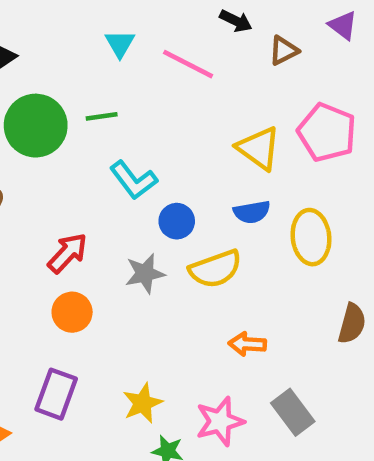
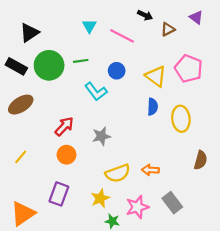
blue semicircle: (252, 212) -> (153, 107), turned -77
blue circle: (177, 221) -> (117, 71), moved
yellow semicircle: (215, 269) -> (118, 173), moved

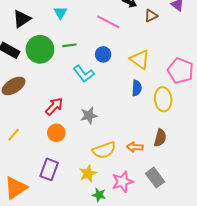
cyan triangle: (89, 26) -> (60, 13), moved
pink pentagon: (189, 69) -> (180, 71), moved
brown semicircle: (201, 160) -> (160, 138), moved

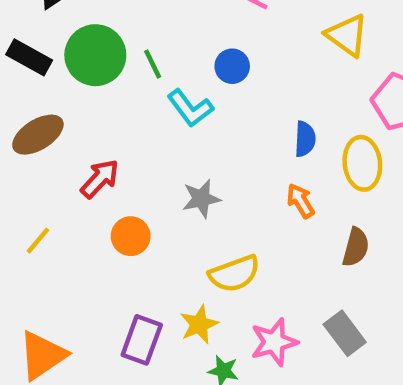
green line: (70, 45) -> (153, 64), moved, turned 72
yellow triangle: (140, 60) -> (347, 35), moved
red arrow: (54, 106) -> (100, 179), moved
orange arrow: (135, 147) -> (301, 201), moved, turned 56
purple rectangle: (49, 169) -> (142, 340), moved

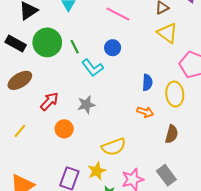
gray star: (201, 199) -> (86, 105), moved
orange arrow: (301, 201) -> (145, 112), turned 140

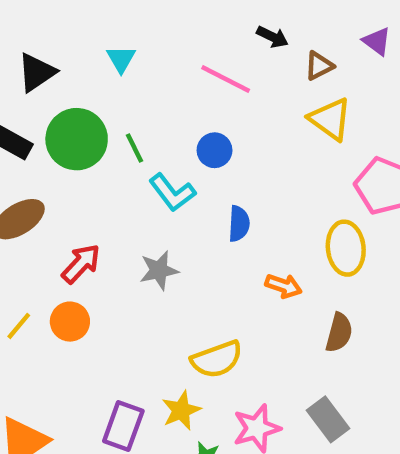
blue semicircle: (147, 82) -> (239, 224), moved
orange circle: (64, 129) -> (70, 322), moved

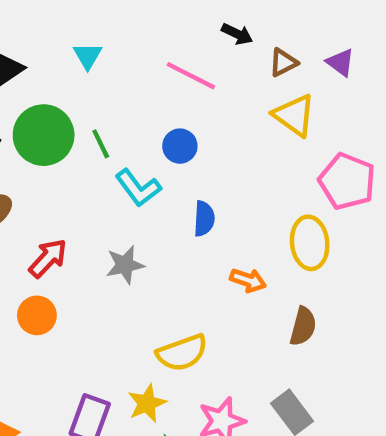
purple triangle: (377, 41) -> (340, 63), moved

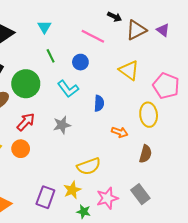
brown triangle: (283, 63) -> (136, 30), size x1.5
yellow triangle: (294, 115) -> (129, 70), moved
green circle: (44, 135) -> (26, 84), moved
green line: (101, 144) -> (51, 56), moved
blue circle: (180, 146) -> (80, 62), moved

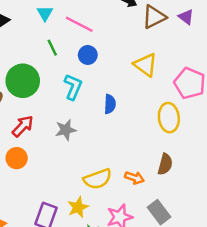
pink line: (93, 36) -> (79, 24), moved
cyan L-shape: (68, 89) -> (73, 87), turned -120
orange arrow: (120, 132) -> (134, 178), moved

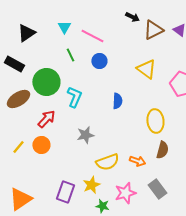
cyan L-shape: (73, 87) -> (74, 97), moved
yellow ellipse: (169, 118) -> (155, 121), moved
gray star: (66, 130) -> (85, 135), moved

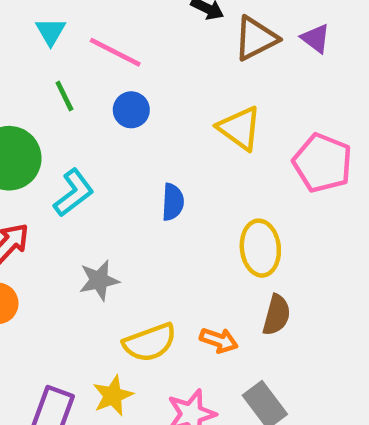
cyan L-shape: (74, 97) -> (74, 193), turned 30

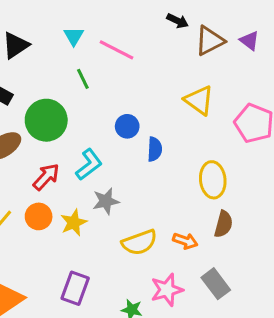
blue circle: (131, 110) -> (127, 126), moved
cyan L-shape: (74, 193) -> (89, 165), moved
yellow star: (113, 396) -> (74, 223), moved

